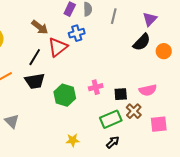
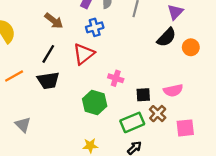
red triangle: (58, 47) -> (84, 54), moved
pink cross: (96, 87) -> (116, 78), moved, turned 32
green hexagon: (65, 95) -> (95, 103), moved

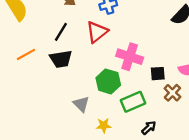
pink cross: (116, 78) -> (130, 57), size x1.6
green rectangle: (132, 122) -> (133, 102), moved
gray triangle: (23, 125) -> (81, 104), moved

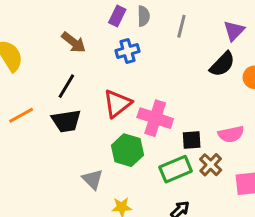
red triangle: (97, 32) -> (117, 104), moved
green rectangle: (133, 102) -> (176, 169), moved

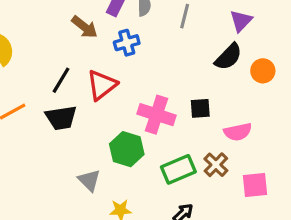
brown arrow: (74, 42) -> (85, 27), moved
red triangle: (117, 104) -> (102, 85), moved
black square: (192, 140) -> (200, 108), moved

